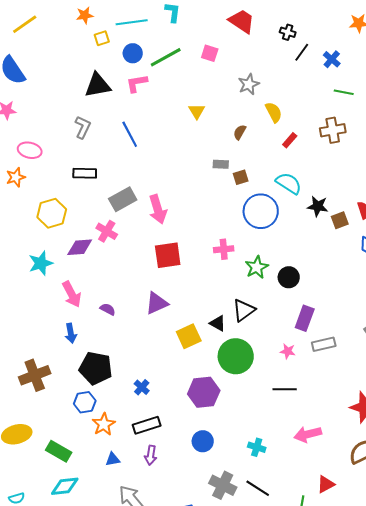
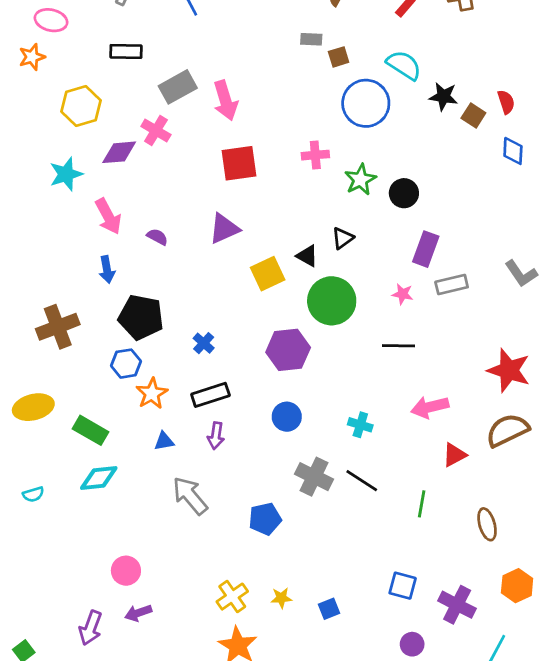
brown square: (340, 220) -> (473, 116), turned -36
black triangle: (244, 310) -> (343, 238), size x0.7
red triangle: (326, 484) -> (454, 455), moved

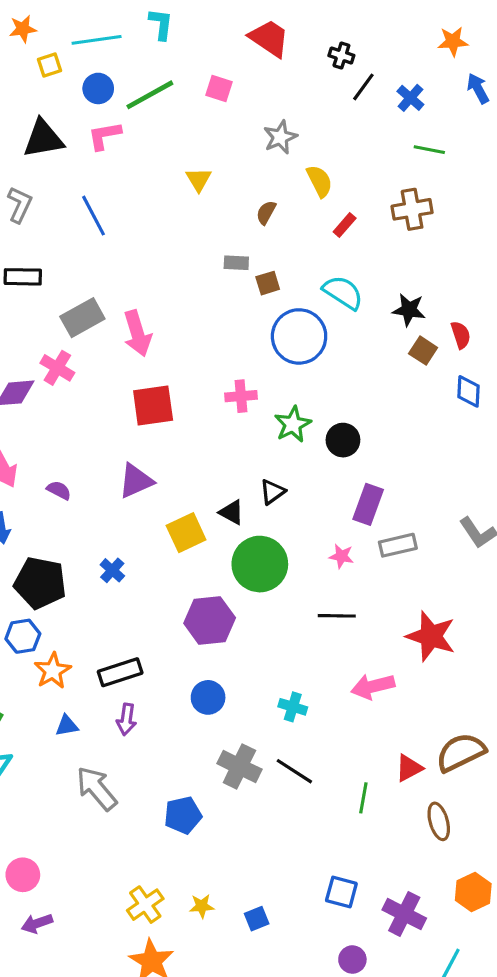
black star: (443, 96) -> (409, 310), moved
blue cross: (204, 343) -> (112, 570), moved
red star: (509, 370) -> (431, 636), moved
brown semicircle: (507, 430) -> (461, 752), moved
red triangle: (454, 455) -> (409, 768), moved

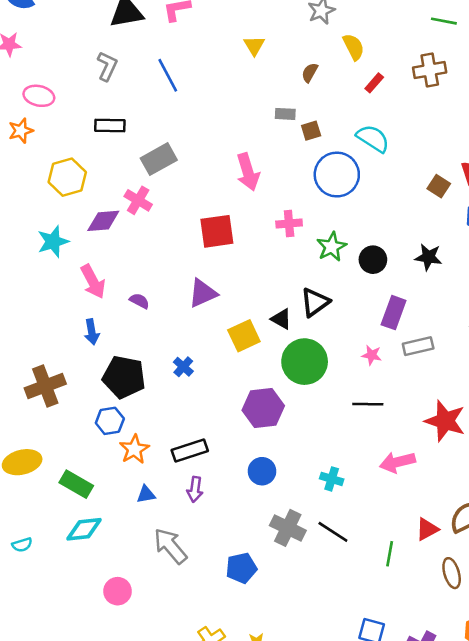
black star: (409, 310) -> (428, 257), moved
pink arrow: (137, 333) -> (248, 172), moved
black triangle: (272, 492) -> (315, 302), size x1.4
pink circle: (23, 875) -> (118, 591), moved

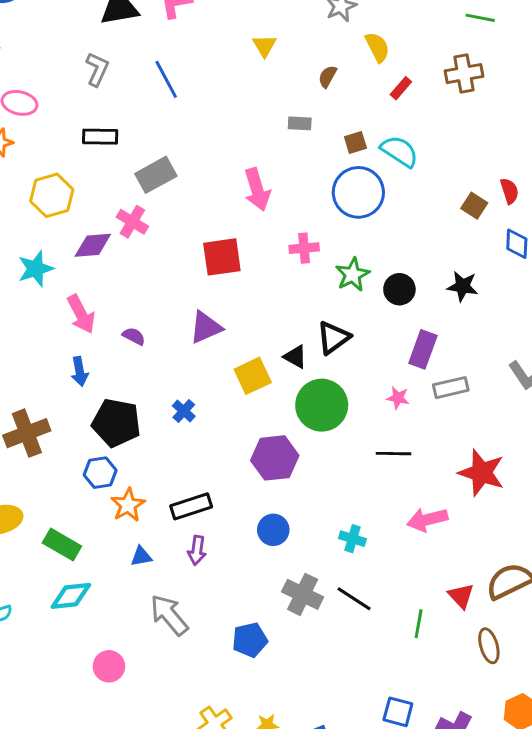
brown square: (311, 131) -> (355, 143), moved
red triangle: (427, 529) -> (461, 596), turned -45

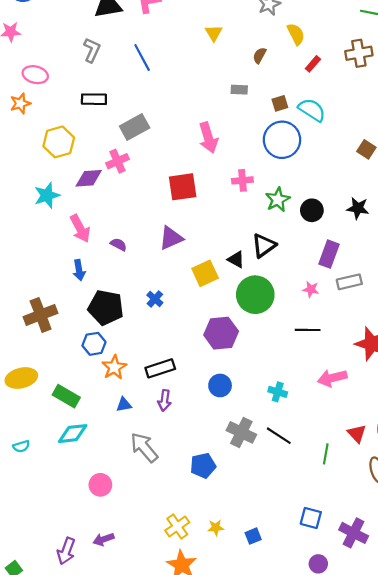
pink cross: (132, 222) -> (117, 161), turned 35

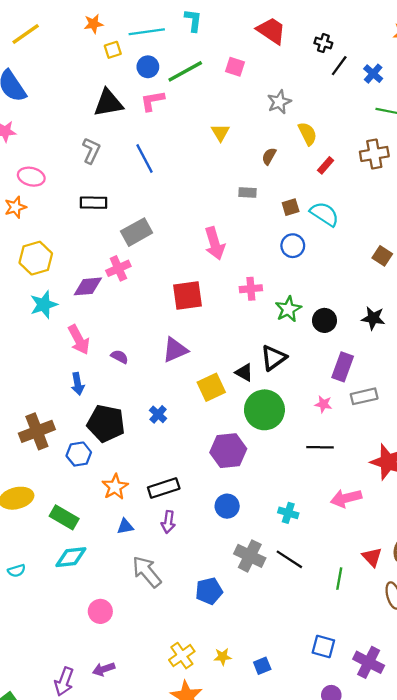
blue circle: (282, 140) -> (293, 246), size x0.6
yellow hexagon: (59, 142) -> (36, 258), moved
blue hexagon: (94, 344) -> (79, 454), moved

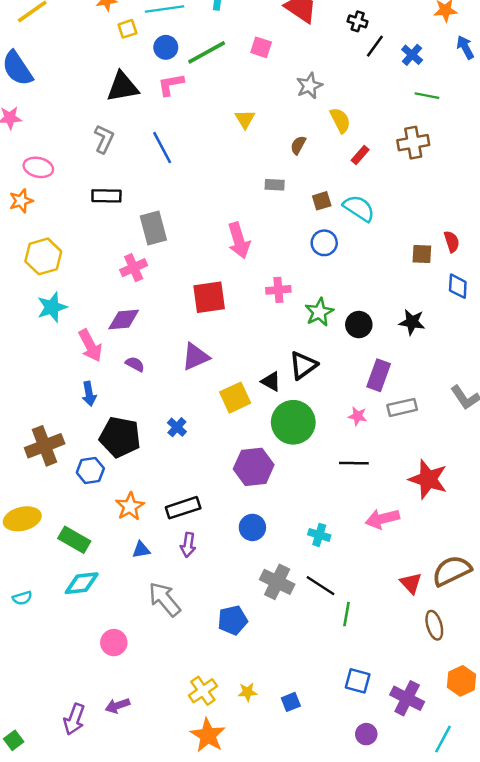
gray rectangle: (137, 232) -> (153, 228), turned -76
brown square: (382, 256) -> (422, 254), turned -30
purple diamond: (88, 286) -> (124, 320), moved
green line: (339, 579) -> (346, 614), moved

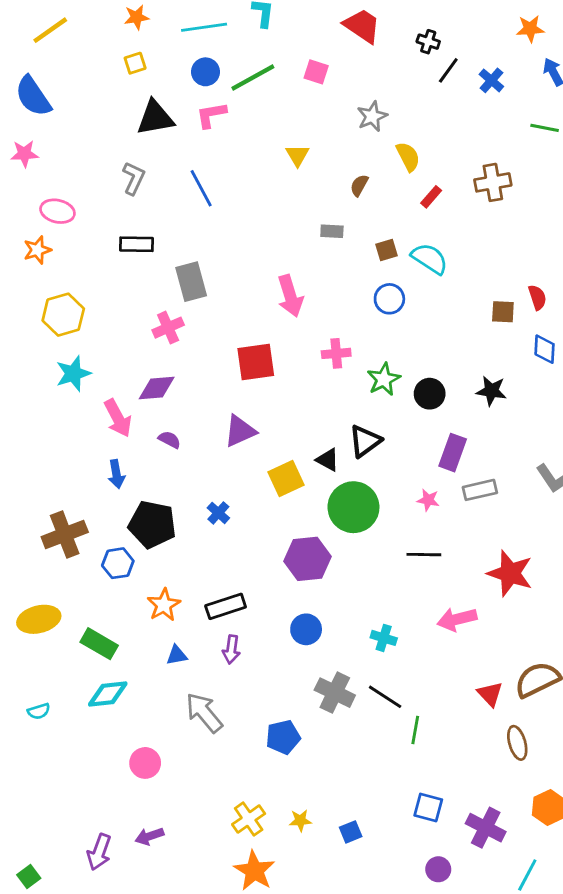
yellow square: (127, 29) -> (135, 63), moved
green line: (427, 96) -> (545, 128), moved

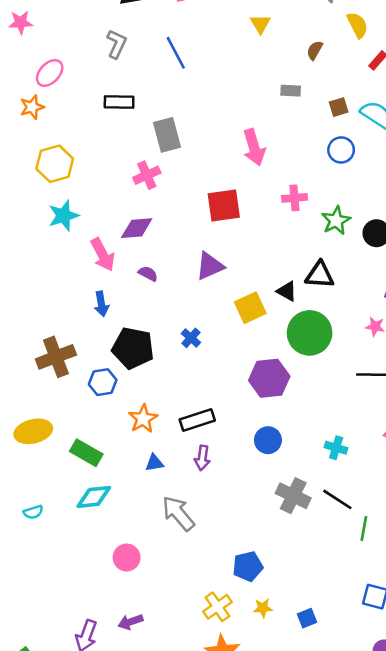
pink ellipse: (57, 211) -> (50, 73), turned -60
black triangle: (365, 441) -> (320, 275), turned 40
blue pentagon: (283, 737) -> (248, 566), moved

